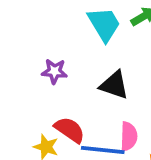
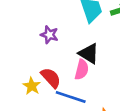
pink semicircle: (129, 136) -> (82, 70), moved

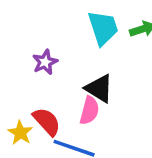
purple star: (49, 35) -> (45, 62), turned 30

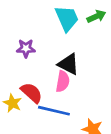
purple star: (45, 62) -> (26, 48), turned 30

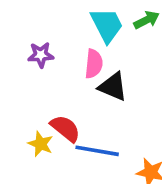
purple star: (26, 48) -> (41, 55), moved
pink semicircle: (63, 81) -> (94, 64), moved

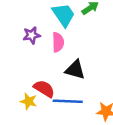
purple star: (41, 55) -> (32, 35), moved
black triangle: (113, 87) -> (75, 70), moved

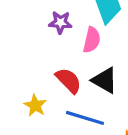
red semicircle: (44, 89) -> (69, 80), moved

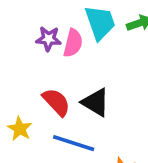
pink semicircle: (92, 40) -> (73, 43), moved

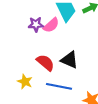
pink semicircle: (73, 43) -> (51, 25), turned 42

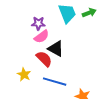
pink semicircle: (51, 25) -> (42, 37), moved
black triangle: (69, 60) -> (56, 49), moved

